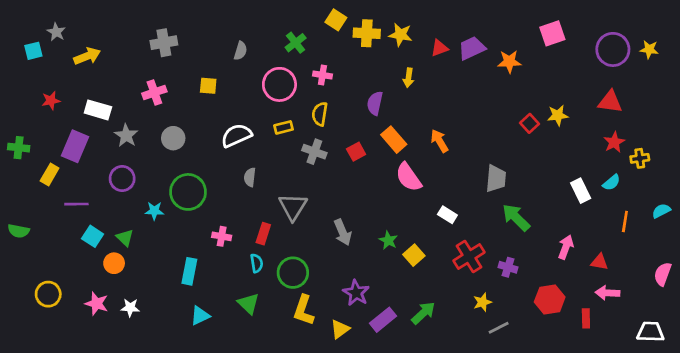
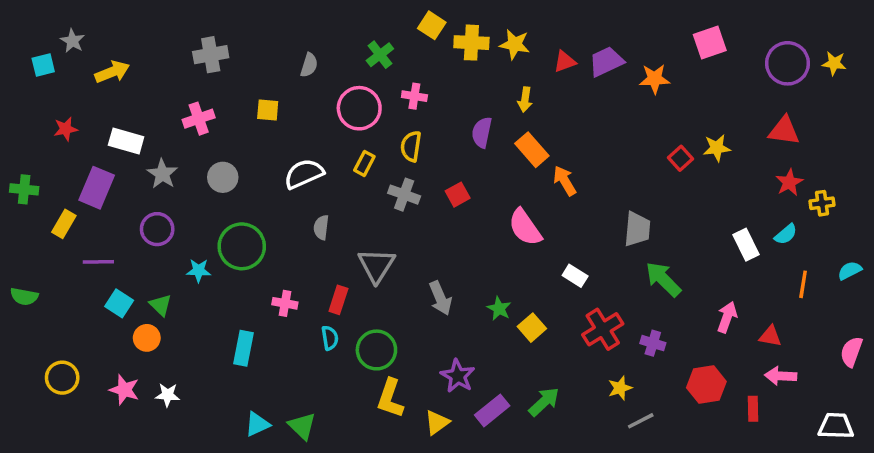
yellow rectangle: (283, 127) -> (364, 163), turned -48
orange rectangle: (394, 140) -> (532, 150), moved
green triangle: (249, 304) -> (302, 426), moved
cyan triangle: (200, 316) -> (257, 424), moved

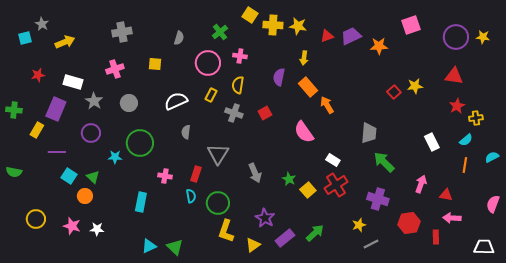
cyan semicircle: (786, 234) -> (466, 140), moved
red cross: (603, 329) -> (336, 185), moved
purple cross: (653, 343) -> (378, 199), size x1.5

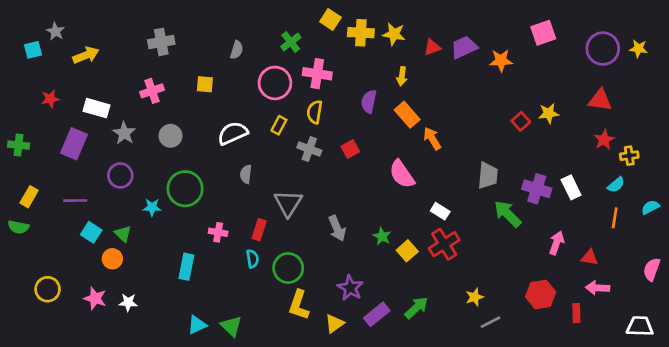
pink cross: (240, 56) -> (317, 74), size x1.5
yellow rectangle: (37, 130) -> (29, 197), moved
purple cross: (378, 199) -> (537, 189), moved

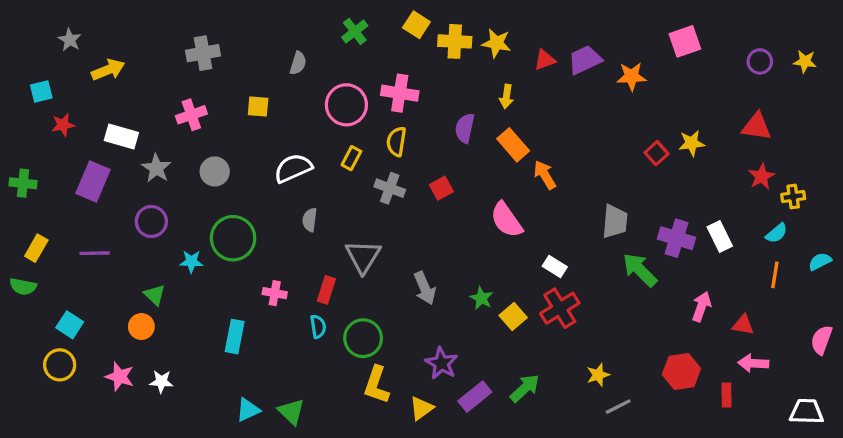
green cross: (291, 42) -> (355, 31), moved
purple circle: (603, 49) -> (760, 61), size x0.6
cyan square: (33, 50) -> (41, 91), moved
cyan square: (91, 232) -> (70, 325), moved

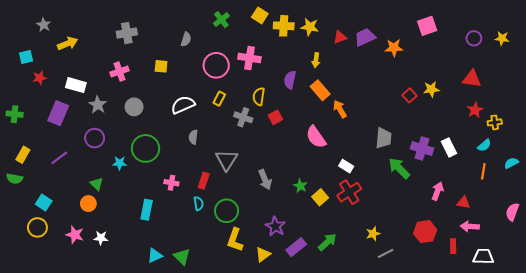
yellow semicircle: (396, 141) -> (259, 96), moved
purple line: (95, 253) -> (59, 158), turned -36
white trapezoid: (807, 412) -> (483, 257), moved

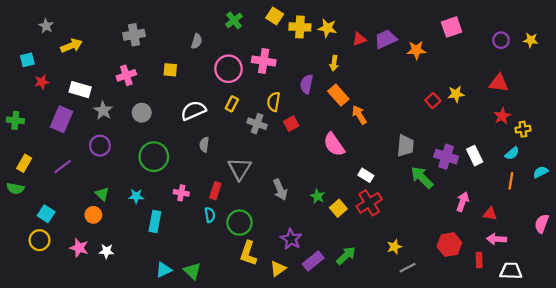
cyan star: (120, 163) -> (136, 196), moved

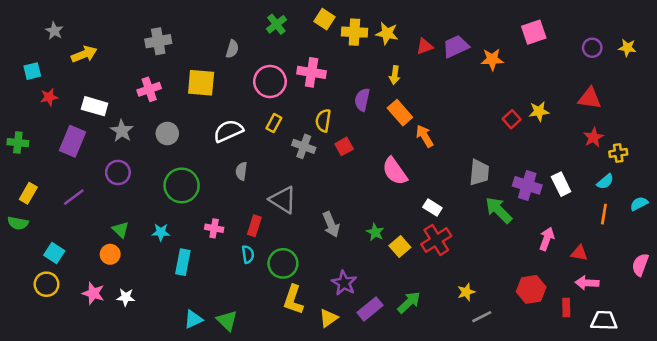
yellow square: (170, 70) -> (201, 83), size x1.6
gray triangle: (239, 169) -> (283, 200), turned -30

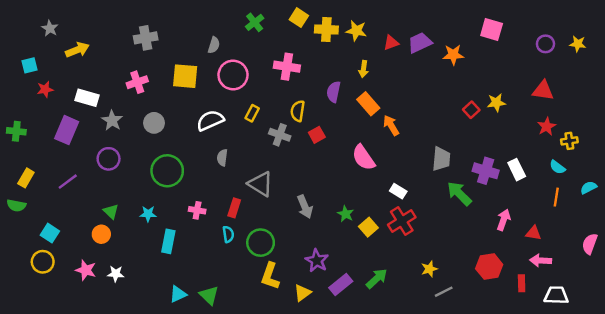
pink square: (534, 32) -> (492, 30), turned 35
pink circle: (270, 81) -> (233, 75), moved
cyan semicircle: (605, 182) -> (557, 167), turned 77

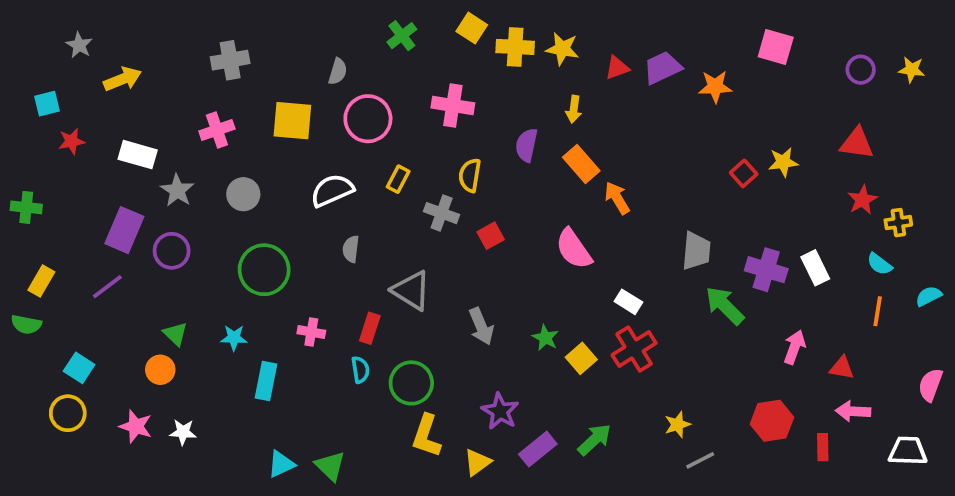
purple rectangle: (67, 130) -> (124, 230), moved
red square: (317, 135) -> (491, 236), moved
white trapezoid: (556, 295) -> (908, 451), moved

